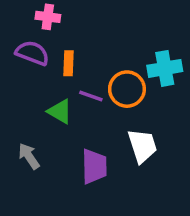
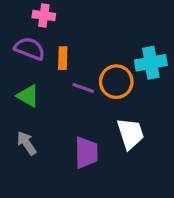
green triangle: (60, 111) -> (28, 96), moved

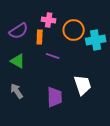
pink cross: (44, 16) -> (49, 20), moved
purple semicircle: (30, 49) -> (19, 31), turned 126
orange circle: (116, 82) -> (74, 30), moved

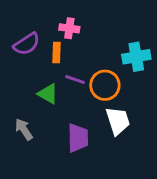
orange circle: (74, 30) -> (105, 85), moved
green triangle: (18, 61) -> (48, 94), moved

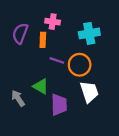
purple semicircle: (27, 44) -> (20, 33), turned 144
cyan cross: (136, 57) -> (89, 33), moved
green triangle: (48, 94) -> (41, 86), moved

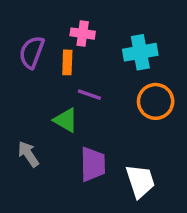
orange circle: (80, 65) -> (156, 101), moved
green triangle: (41, 86) -> (66, 120), moved
white trapezoid: (89, 92) -> (140, 181), moved

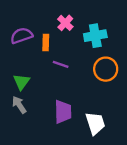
pink cross: (83, 34) -> (65, 23), moved, turned 35
purple semicircle: (32, 52) -> (21, 36), turned 50
green triangle: (66, 120) -> (21, 82), moved, turned 36

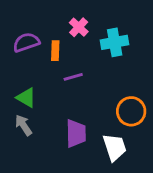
purple line: (61, 64) -> (73, 77), turned -35
orange circle: (106, 69) -> (131, 111), moved
green triangle: (21, 82) -> (26, 98), turned -36

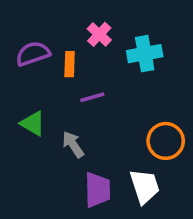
gray arrow: (23, 125) -> (73, 144), moved
purple trapezoid: (76, 133) -> (98, 190), moved

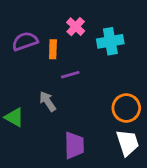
green triangle: (33, 123) -> (14, 117), moved
gray arrow: (73, 144) -> (48, 101), moved
white trapezoid: (145, 186) -> (128, 143), moved

